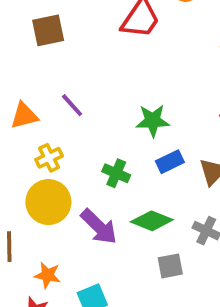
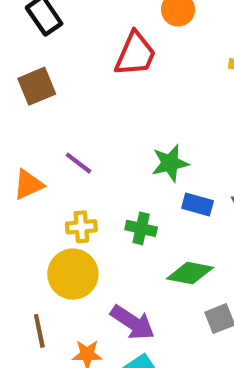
yellow cross: (49, 158) -> (81, 227), moved, turned 32
blue rectangle: (170, 162) -> (198, 205), turned 52
purple arrow: (99, 227) -> (133, 322), moved

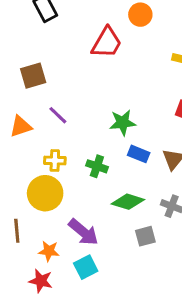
brown square: (37, 86) -> (33, 76), moved

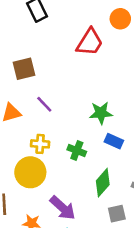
green diamond: (128, 202) -> (103, 183), turned -68

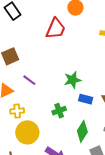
yellow cross: (40, 144) -> (17, 111), moved
green cross: (77, 151) -> (59, 111), turned -32

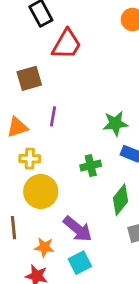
red trapezoid: (56, 29) -> (67, 44), moved
purple line: (29, 80) -> (53, 116), turned 56

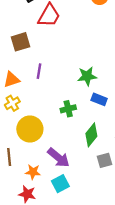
yellow cross: (30, 159) -> (12, 103), moved, turned -32

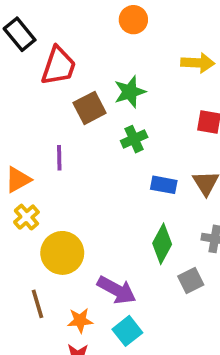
brown square: (20, 42) -> (90, 108), moved
green star: (87, 76) -> (130, 92), moved
green cross: (68, 109) -> (134, 139), moved

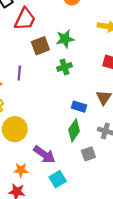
blue rectangle: (164, 185) -> (79, 107), moved
cyan square: (127, 331) -> (58, 179), moved

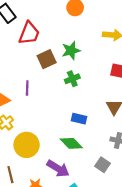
blue rectangle: (79, 107) -> (79, 119), moved
green diamond: (74, 130) -> (71, 143), moved, turned -75
gray square: (88, 154) -> (102, 165), turned -32

